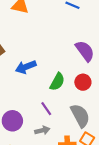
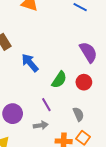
blue arrow: (26, 67) -> (30, 63), turned 66
gray semicircle: (80, 116) -> (78, 114), size x0.6

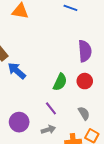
purple semicircle: (88, 52) -> (85, 51), turned 35
blue arrow: (30, 63) -> (17, 71), moved

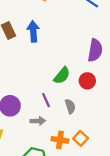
blue arrow: (17, 71) -> (33, 31), moved, turned 30
gray semicircle: (84, 113) -> (70, 106), moved

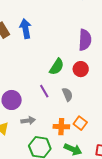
gray arrow: (38, 121) -> (28, 121), moved

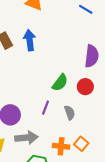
purple line: (44, 91) -> (45, 108), turned 48
gray arrow: (28, 121) -> (26, 138), size x1.5

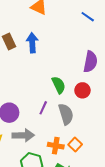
green semicircle: (60, 83) -> (59, 85), turned -66
gray semicircle: (70, 113) -> (66, 114), size x1.5

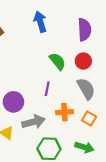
blue arrow: (32, 43) -> (40, 22), moved
gray semicircle: (66, 114) -> (86, 89), moved
orange cross: (56, 146) -> (64, 112), moved

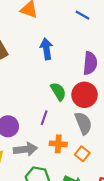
red circle: (83, 61) -> (85, 95), size x1.5

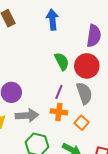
purple line: (44, 118) -> (59, 92), moved

